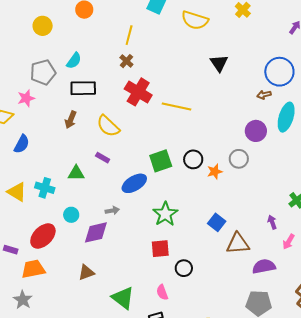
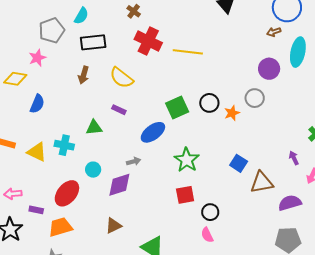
pink semicircle: (162, 292) -> (207, 235), moved

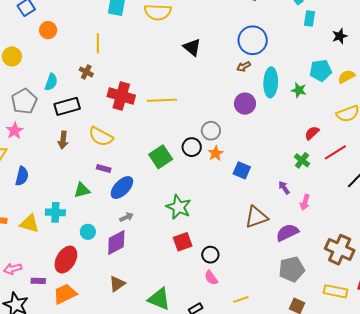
brown cross: (134, 11) -> (86, 72), moved
gray circle: (255, 98) -> (211, 131), moved
blue ellipse: (153, 132) -> (122, 188), moved
blue square: (239, 163) -> (242, 170), moved

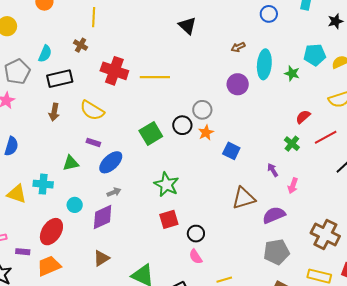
blue circle: (253, 40) -> (269, 14), moved, size x0.6

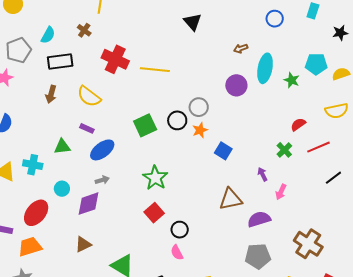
red square: (169, 219) -> (154, 213), turned -30

